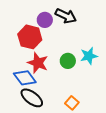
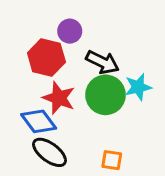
black arrow: (66, 16) -> (102, 62), moved
green circle: (68, 61) -> (105, 95), size x1.6
orange square: (72, 103) -> (112, 160), turned -32

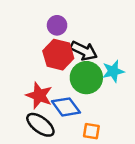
red hexagon: (46, 58) -> (58, 55), moved
red star: (59, 98) -> (39, 95), moved
blue diamond: (39, 121) -> (66, 107), moved

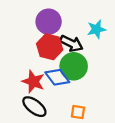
purple circle: (57, 25) -> (49, 22), size x1.5
cyan star: (113, 71) -> (96, 29), moved
blue diamond: (66, 107) -> (57, 77), moved

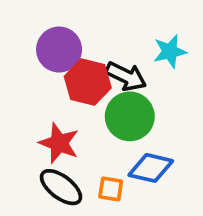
purple circle: (49, 22) -> (59, 50), moved
blue diamond: (57, 77) -> (151, 168), moved, turned -40
orange square: (78, 112) -> (111, 189), moved

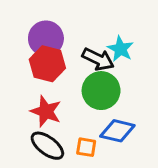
cyan star: (170, 51) -> (120, 49), moved, turned -30
red hexagon: (88, 82) -> (47, 64), moved

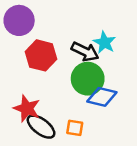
purple circle: (46, 38) -> (19, 20), moved
red star: (46, 111) -> (27, 108), moved
blue diamond: (117, 131) -> (102, 97), moved

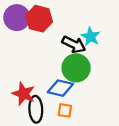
red hexagon: (41, 55) -> (39, 19), moved
blue diamond: (102, 97) -> (60, 88), moved
black ellipse: (41, 127) -> (36, 109), turned 50

